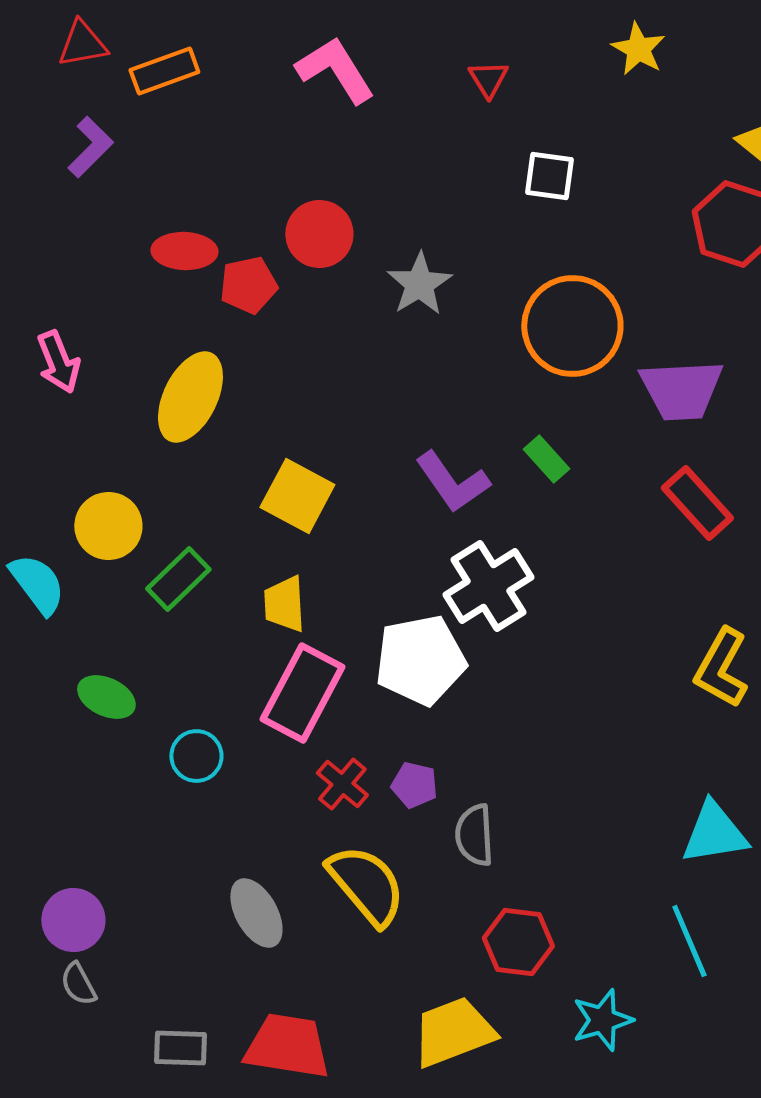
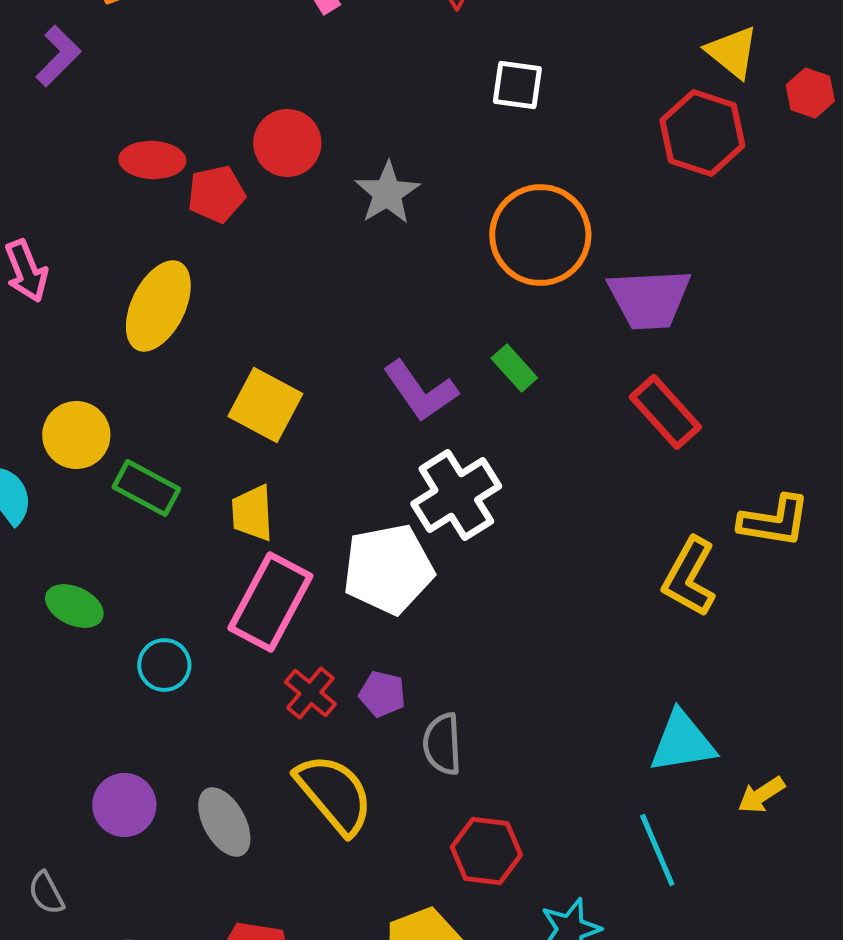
green rectangle: (178, 579) -> (146, 488), turned 72
purple circle: (73, 920) -> (124, 805), moved

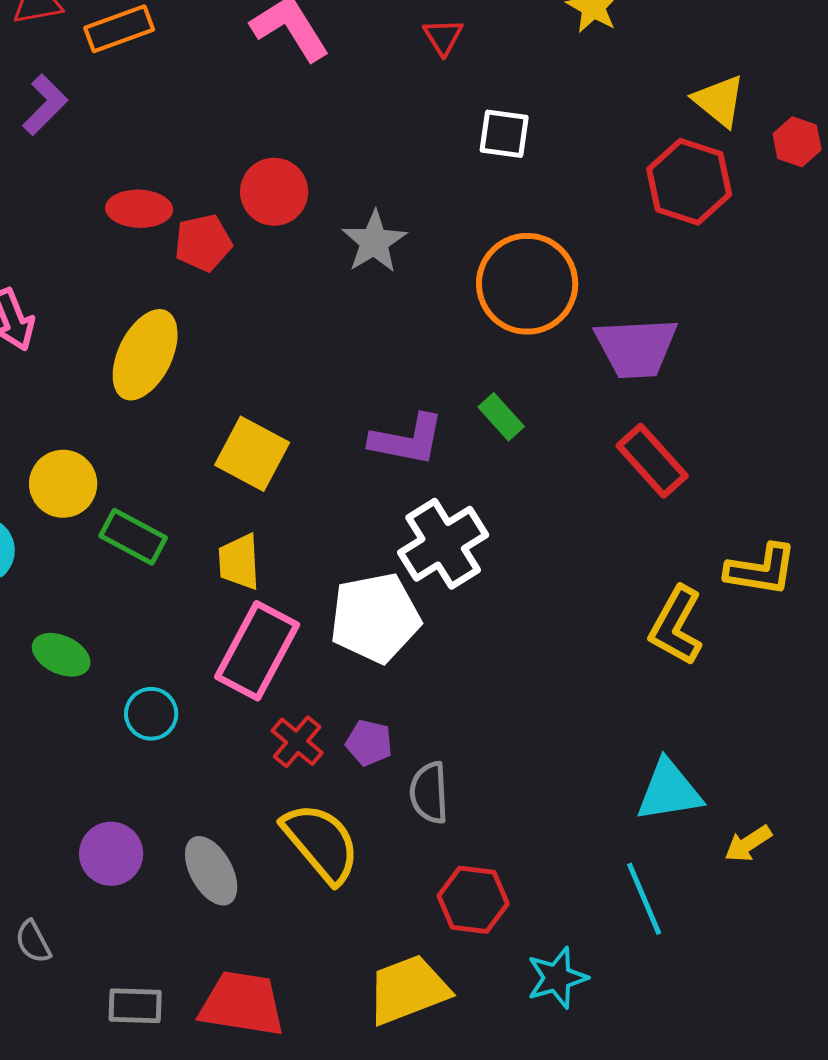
purple L-shape: (420, 391) -> (407, 440), turned -44

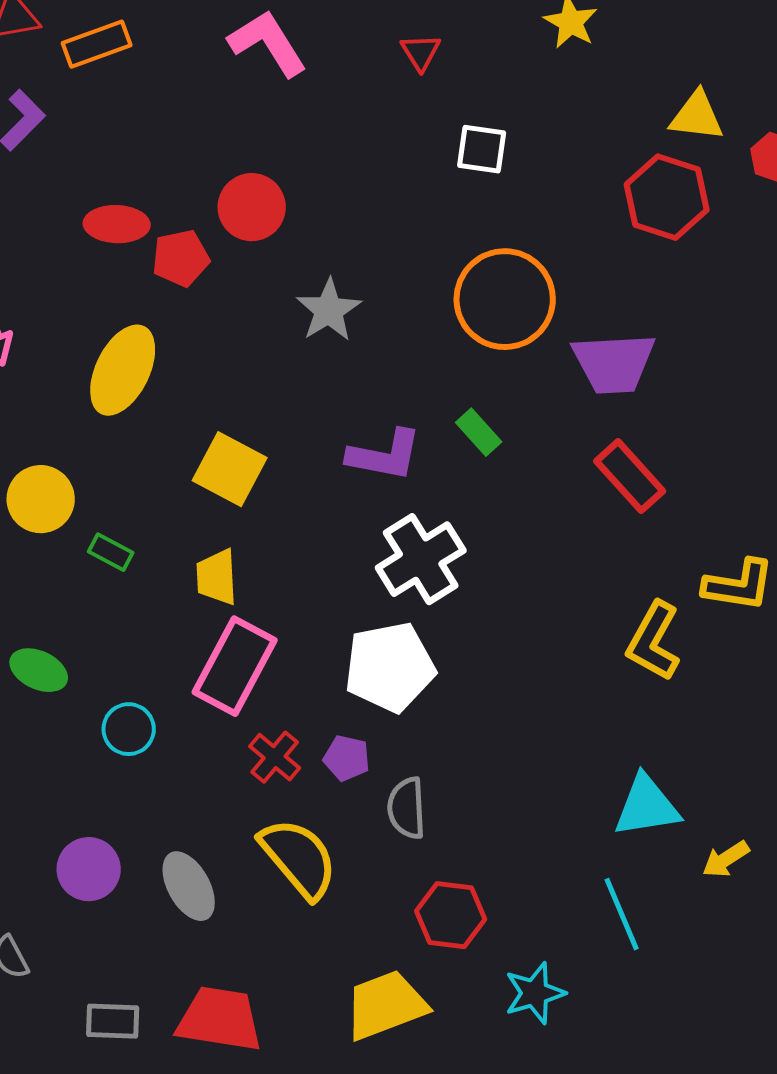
yellow triangle: (719, 101) -> (697, 116), turned -32
gray star: (374, 242) -> (329, 310), moved
green rectangle: (133, 537) -> (111, 552), size x0.7
white pentagon: (375, 618) -> (390, 667), moved

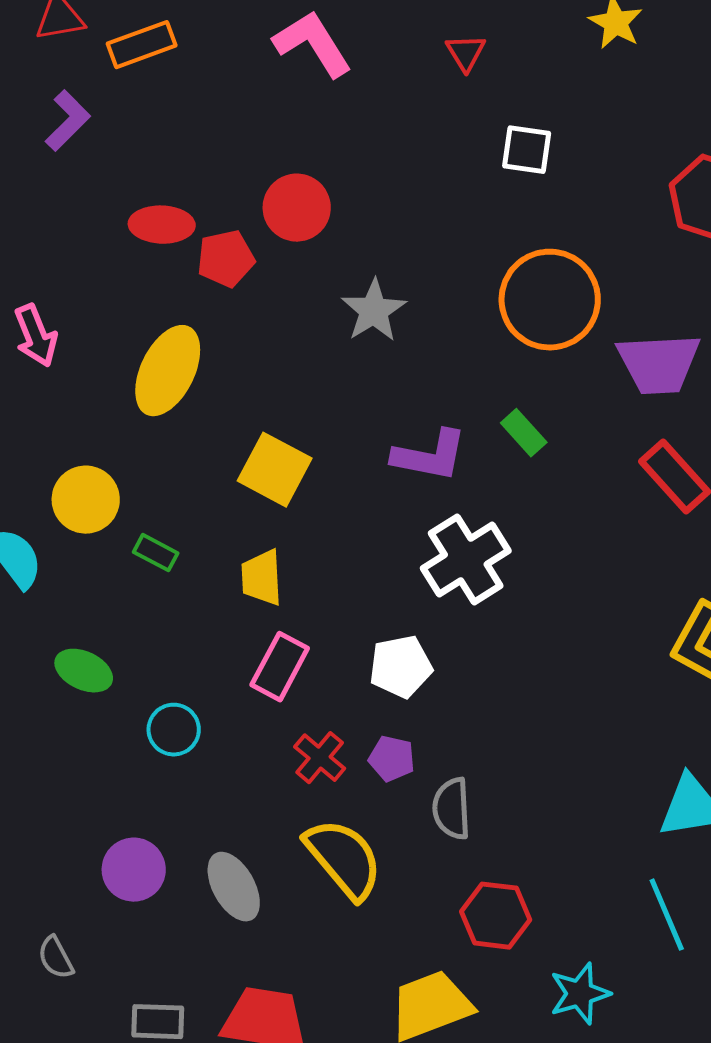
pink rectangle: (235, 666) -> (280, 667), size x0.7
white pentagon: (390, 667) -> (401, 667), moved, size x0.7

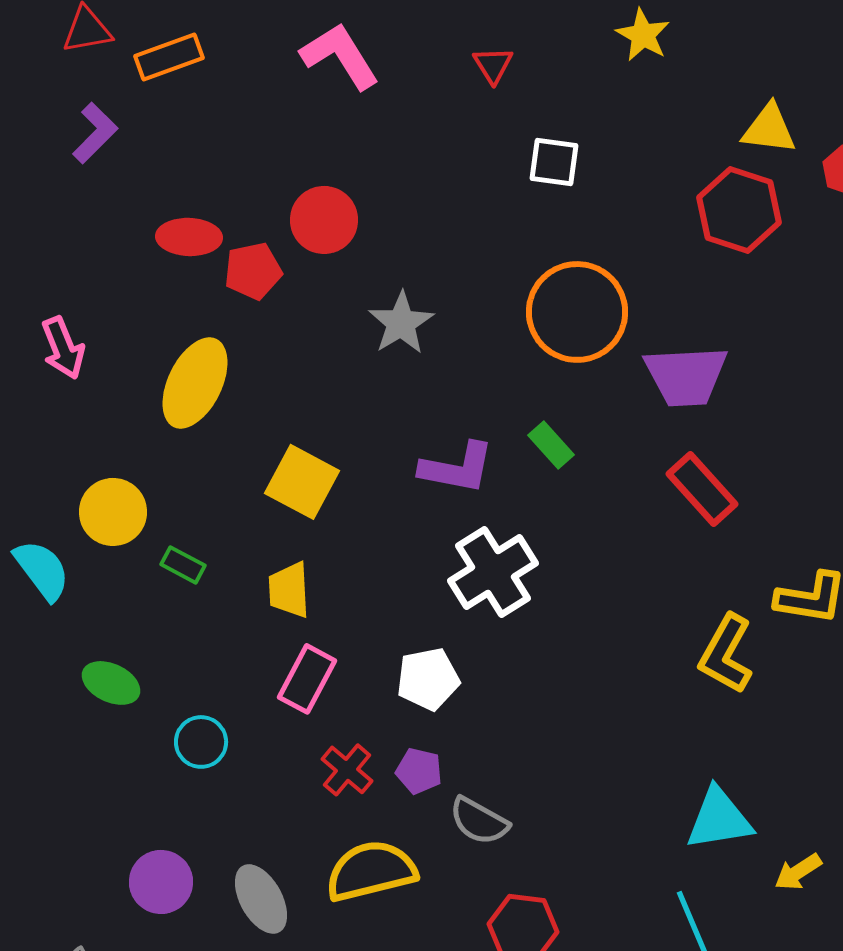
gray semicircle: (452, 809) -> (479, 821), turned -58
yellow semicircle: (344, 859) -> (371, 871), turned -64

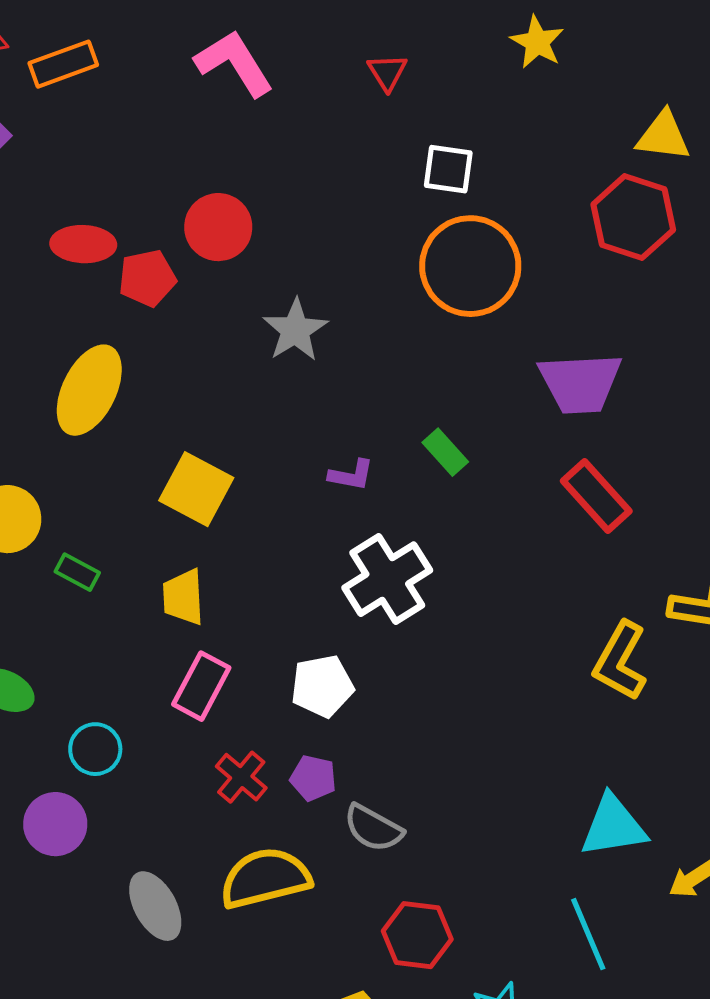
orange circle: (577, 312) -> (470, 266), moved
purple L-shape: (457, 468) -> (351, 475), size x0.6
purple circle: (161, 882) -> (55, 824), moved

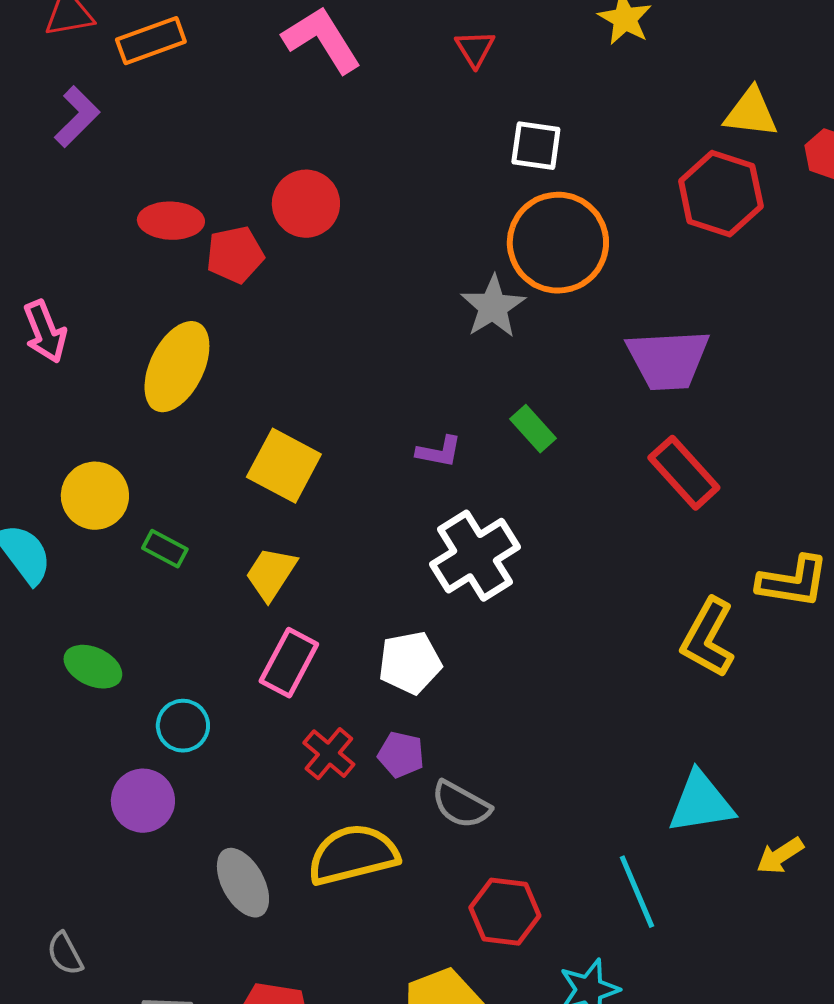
gray star: (295, 330) -> (493, 307), moved
yellow trapezoid: (183, 597) -> (271, 574), turned 36
cyan line: (588, 934) -> (637, 892), moved

